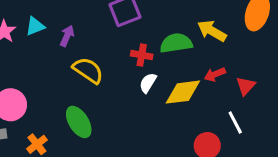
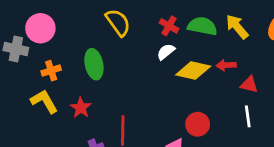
red triangle: (246, 86) -> (249, 85), turned 42
white line: (235, 123) -> (248, 116), moved

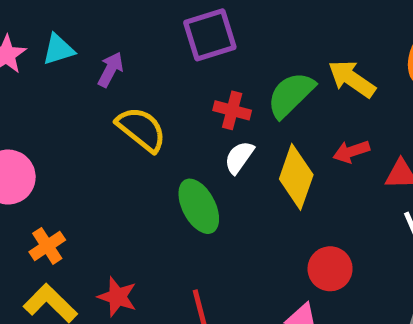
green semicircle: (202, 26) -> (291, 95), turned -40
green ellipse: (94, 64) -> (199, 206), moved
yellow diamond: (193, 71) -> (296, 177), turned -68

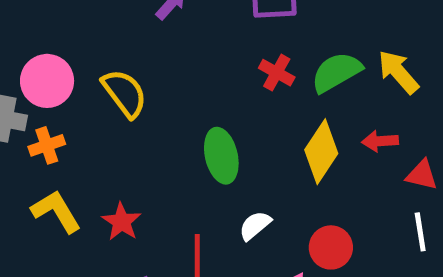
yellow semicircle: (141, 129) -> (125, 93), moved
white semicircle: (239, 157) -> (255, 226), moved
orange cross: (47, 246) -> (47, 145), moved

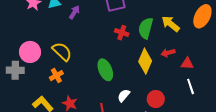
green semicircle: (336, 72) -> (146, 28), turned -35
orange cross: (47, 145) -> (56, 76), moved

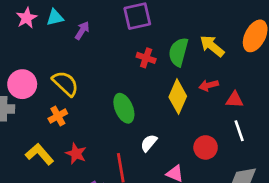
red circle: (156, 99) -> (206, 147), moved

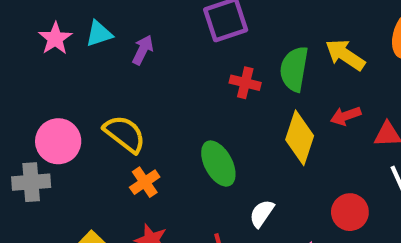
orange cross: (58, 116) -> (145, 182), moved

